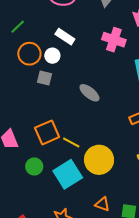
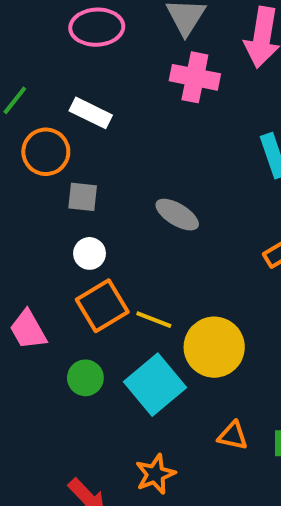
white rectangle: (65, 37) -> (91, 113), moved
pink cross: (114, 40) -> (195, 77), moved
white circle: (52, 56) -> (90, 253), moved

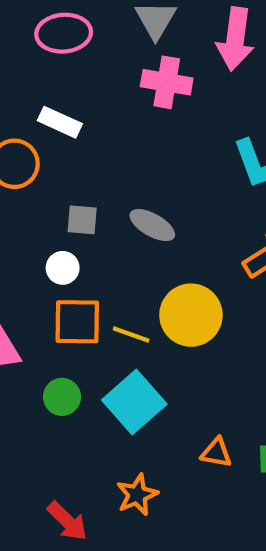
gray square: (83, 197) -> (82, 220), moved
orange square: (102, 306) -> (77, 322), turned 33
yellow circle: (214, 347) -> (191, 315), moved

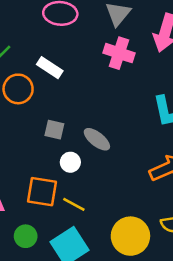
white circle: (63, 268) -> (70, 162), moved
yellow circle: (191, 315) -> (130, 236), moved

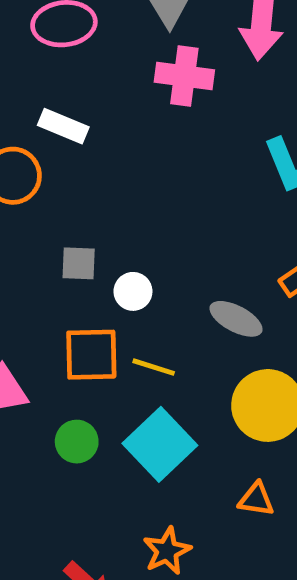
gray square: (54, 130) -> (79, 263), moved
gray ellipse: (97, 139) -> (236, 319), moved

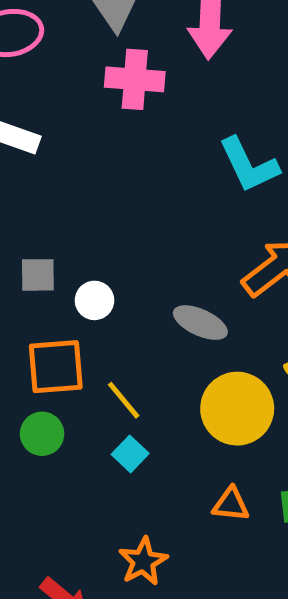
yellow line: (154, 367) -> (124, 400), moved, turned 36
green circle: (77, 442) -> (42, 434), moved
cyan square: (160, 444) -> (130, 454), size x0.5

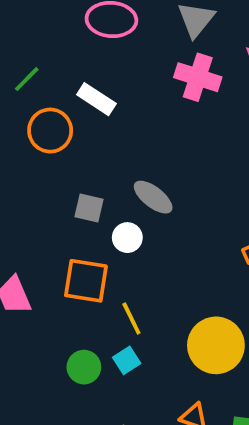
gray ellipse: (200, 323) -> (153, 197), moved
green circle: (42, 434) -> (84, 367), moved

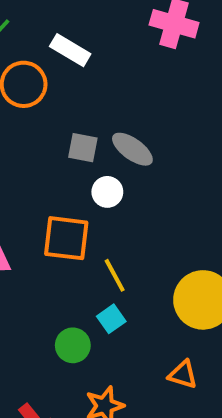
gray square: (89, 208) -> (83, 148), moved
green circle: (84, 367) -> (73, 345), moved

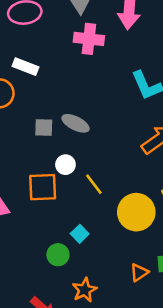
white circle: (107, 192) -> (65, 165), moved
yellow line: (115, 275) -> (94, 184), moved
orange triangle: (183, 375) -> (139, 272), moved, turned -42

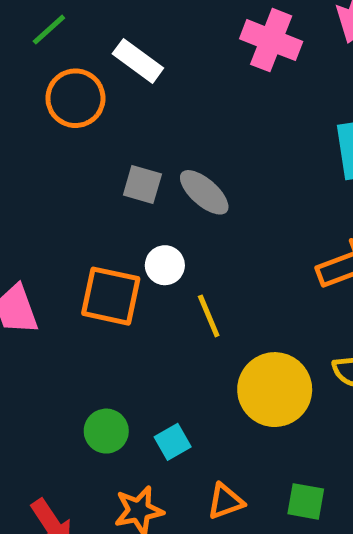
cyan square: (80, 234) -> (173, 442), moved
orange triangle: (139, 272) -> (225, 501), moved

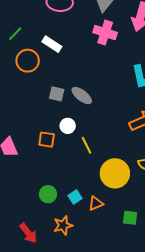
orange square: (111, 296) -> (47, 140), size x0.7
orange triangle: (225, 501) -> (96, 203), moved

